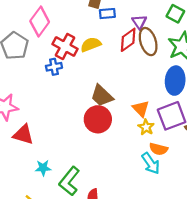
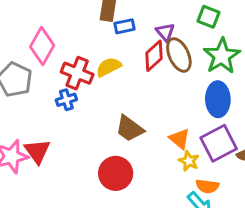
red circle: (98, 119) -> (116, 173), moved
red triangle: (23, 135) -> (37, 151), moved, turned 45

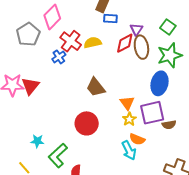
blue cross: (66, 100) -> (59, 57), turned -32
red circle: (116, 173) -> (87, 123), moved

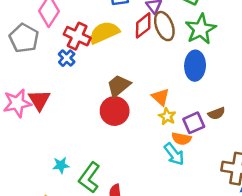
yellow semicircle: (93, 43) -> (104, 32), size x1.4
brown trapezoid: (96, 87) -> (119, 86), turned 100
purple square: (152, 113) -> (194, 123), moved, size x0.7
red circle: (87, 123) -> (115, 111), moved

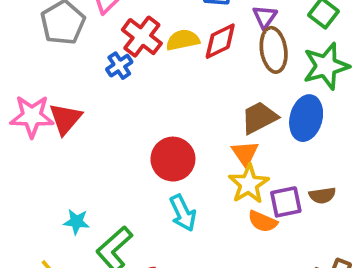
red diamond: (143, 25) -> (220, 41), moved
yellow semicircle: (104, 32) -> (183, 40), size x0.7
brown trapezoid: (119, 86) -> (259, 118), moved
yellow star: (167, 116) -> (249, 184), size x1.5
cyan arrow: (174, 154) -> (183, 213), moved

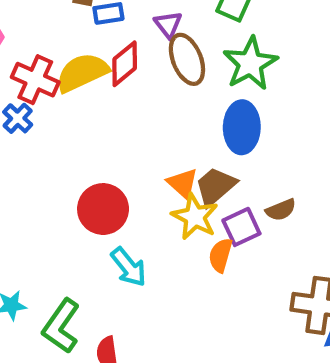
yellow semicircle: (183, 40) -> (82, 73), size x1.4
brown trapezoid: (259, 118) -> (215, 186), moved
orange semicircle: (263, 221) -> (221, 255), turned 96

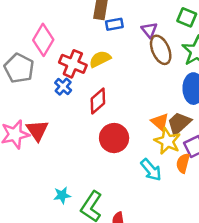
red diamond: (125, 64) -> (98, 101), moved
yellow semicircle: (82, 73) -> (100, 59), size x0.7
cyan arrow: (129, 267) -> (151, 170), moved

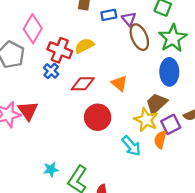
blue rectangle: (114, 24) -> (109, 15), moved
red diamond: (98, 101) -> (83, 84), turned 40
orange triangle: (160, 122) -> (119, 83), moved

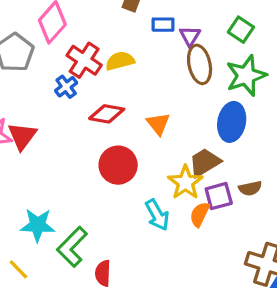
cyan star: (51, 169) -> (38, 225), size x1.5

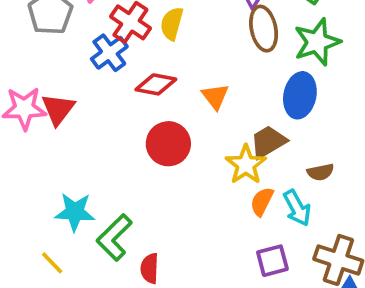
yellow semicircle: (120, 61) -> (172, 24), turned -60
blue cross: (66, 87) -> (109, 53), size x1.4
purple square: (219, 196) -> (272, 261), moved
cyan arrow: (157, 215) -> (297, 208), moved

